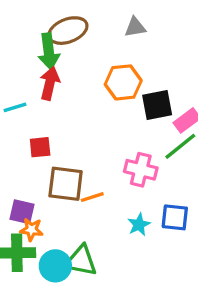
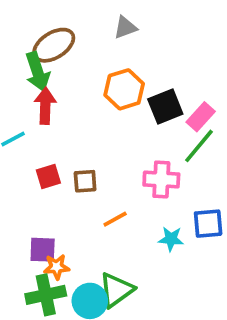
brown square: (66, 184) -> (85, 181), moved, size x0.6
cyan star: (139, 225) -> (171, 239), turned -30
green triangle: (81, 261) -> (116, 290), turned -36

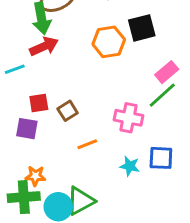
red arrow: (45, 106) -> (44, 46), turned 56
black square: (165, 106) -> (142, 28), moved
brown square: (85, 181) -> (68, 111), turned -36
purple square: (43, 250) -> (27, 129), moved

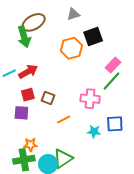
red arrow: (44, 46) -> (28, 72), moved
brown square: (68, 111) -> (48, 98), turned -32

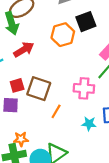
red arrow: (28, 72) -> (24, 50), moved
brown square: (48, 98) -> (39, 89), size x1.6
orange line: (64, 120) -> (56, 111), turned -32

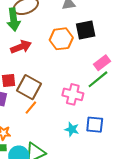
orange line: (56, 111) -> (31, 108), moved

